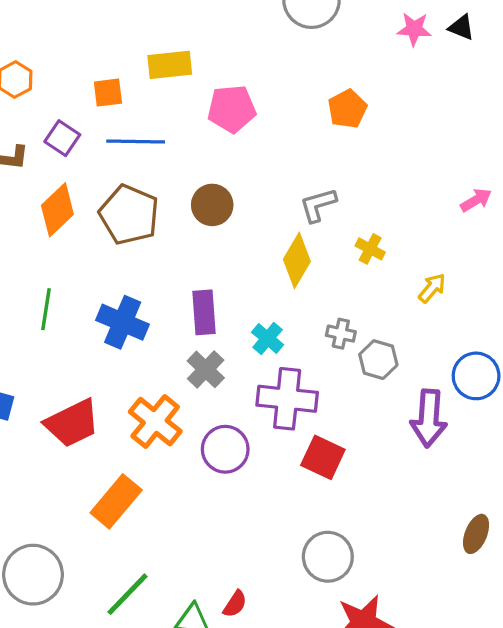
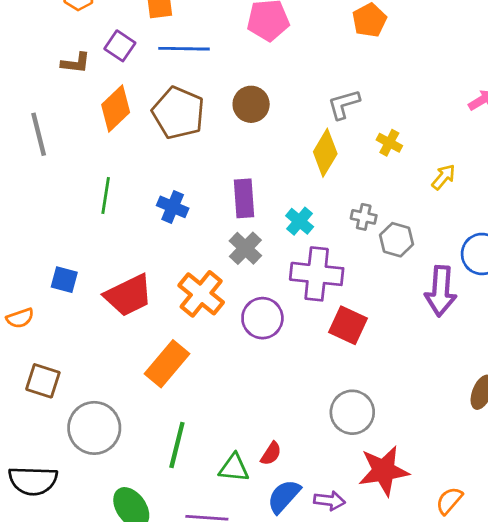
blue cross: (123, 322) -> (173, 207), size x0.7
green line: (127, 594) -> (177, 445), turned -30

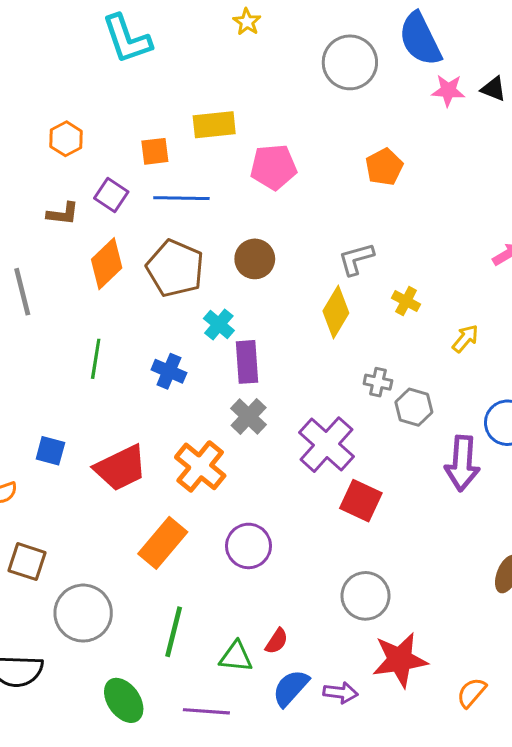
cyan cross: (300, 221) -> (219, 324), moved
purple cross: (317, 274) -> (327, 445), turned 36
purple circle: (262, 318) -> (249, 546), moved

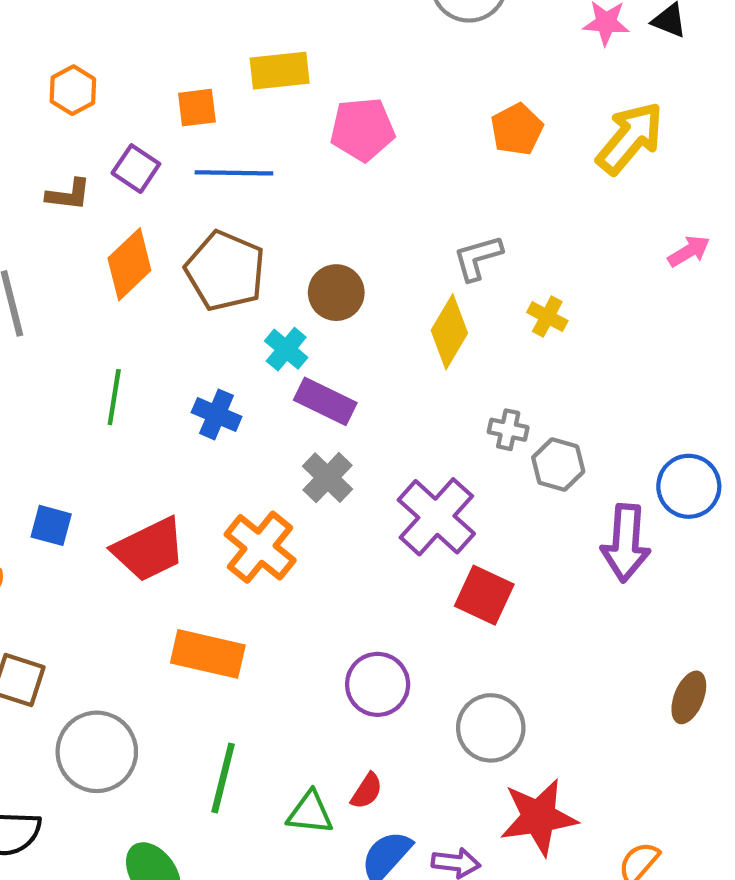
brown circle: (255, 259) -> (336, 293), moved
yellow arrow: (465, 338) -> (630, 138), moved, size x1.8
purple rectangle: (247, 362) -> (325, 401), turned -60
orange rectangle: (163, 543) -> (208, 654), turned 63
purple circle: (249, 546) -> (378, 684), moved

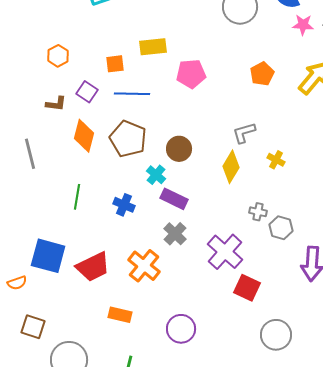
orange diamond: (129, 264) -> (84, 136), turned -32
blue square: (51, 525) -> (48, 256), size x1.8
orange rectangle: (208, 654) -> (120, 315), size x0.7
purple circle: (378, 684) -> (181, 329), moved
gray circle: (491, 728) -> (276, 335), moved

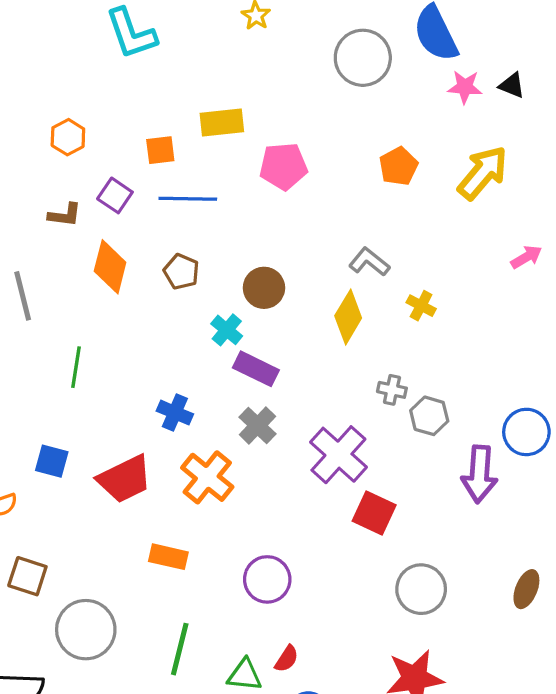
gray L-shape: (244, 133) -> (369, 262), turned 55
brown pentagon: (128, 139) -> (181, 272), size x0.6
green line: (77, 197) -> (76, 367), moved
blue cross: (124, 205) -> (175, 413), moved
blue square: (48, 256) -> (52, 461), size x0.6

